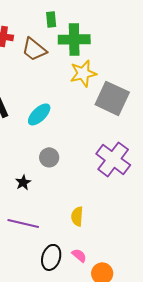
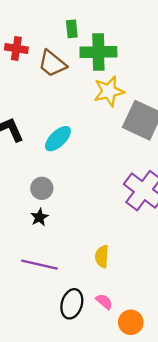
gray circle: (49, 157) -> (42, 188), moved

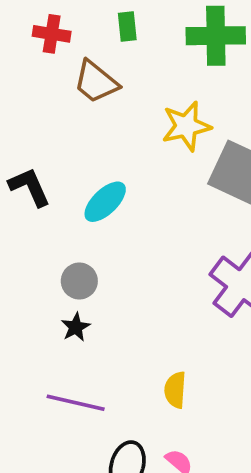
red cross: (16, 49) -> (52, 34), moved
green cross: (98, 52) -> (216, 36), moved

